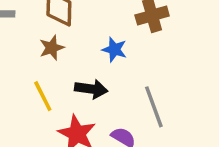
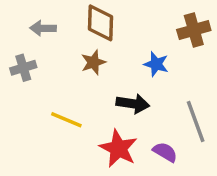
yellow line: (43, 96) -> (66, 120), moved, turned -40

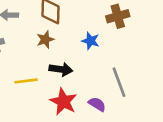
black arrow: (133, 104) -> (61, 69), moved
yellow line: (66, 120) -> (26, 81), turned -30

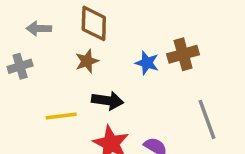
brown cross: (118, 16) -> (183, 54), moved
gray line: (119, 82) -> (207, 119), moved

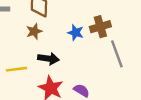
gray line: (207, 119) -> (117, 54), moved

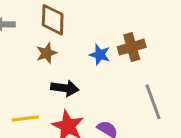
gray line: (117, 54) -> (153, 102), moved
yellow line: (16, 69) -> (25, 119), moved

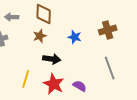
brown cross: (132, 47) -> (108, 30), moved
yellow line: (25, 119) -> (26, 79), turned -66

